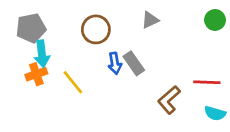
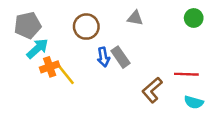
gray triangle: (150, 20) -> (135, 18), turned 35
cyan arrow: (42, 54) -> (37, 49), turned -125
orange cross: (36, 74) -> (50, 67), moved

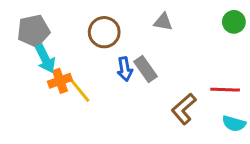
cyan arrow: (37, 49) -> (45, 59), turned 105

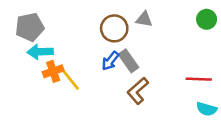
brown circle: (104, 32) -> (114, 28), moved
cyan arrow: (45, 59) -> (40, 52), turned 115
blue arrow: (125, 69) -> (110, 61), turned 48
brown L-shape: (184, 109) -> (138, 91), moved

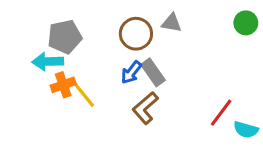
gray pentagon: (30, 27) -> (65, 37), moved
red line: (199, 79) -> (221, 113), moved, turned -55
brown L-shape: (138, 91) -> (145, 108), moved

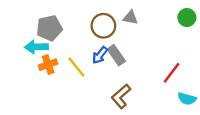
yellow line: (83, 94) -> (76, 67), moved
brown L-shape: (145, 108) -> (121, 96), moved
red line: (221, 113) -> (172, 73), moved

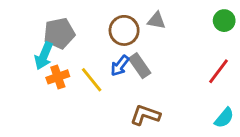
cyan arrow: (36, 47) -> (44, 56), turned -65
red line: (172, 73) -> (219, 71), moved
brown L-shape: (121, 96) -> (145, 115), turned 60
cyan semicircle: (187, 99) -> (224, 118), turned -66

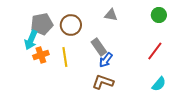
brown circle: (124, 30) -> (71, 25), moved
blue arrow: (120, 66) -> (106, 60), moved
yellow line: (92, 80) -> (65, 57), turned 30

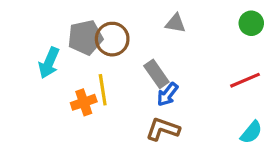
gray pentagon: (42, 24) -> (85, 37), moved
red line: (155, 51) -> (245, 80), turned 30
orange cross: (41, 55) -> (84, 102), moved

